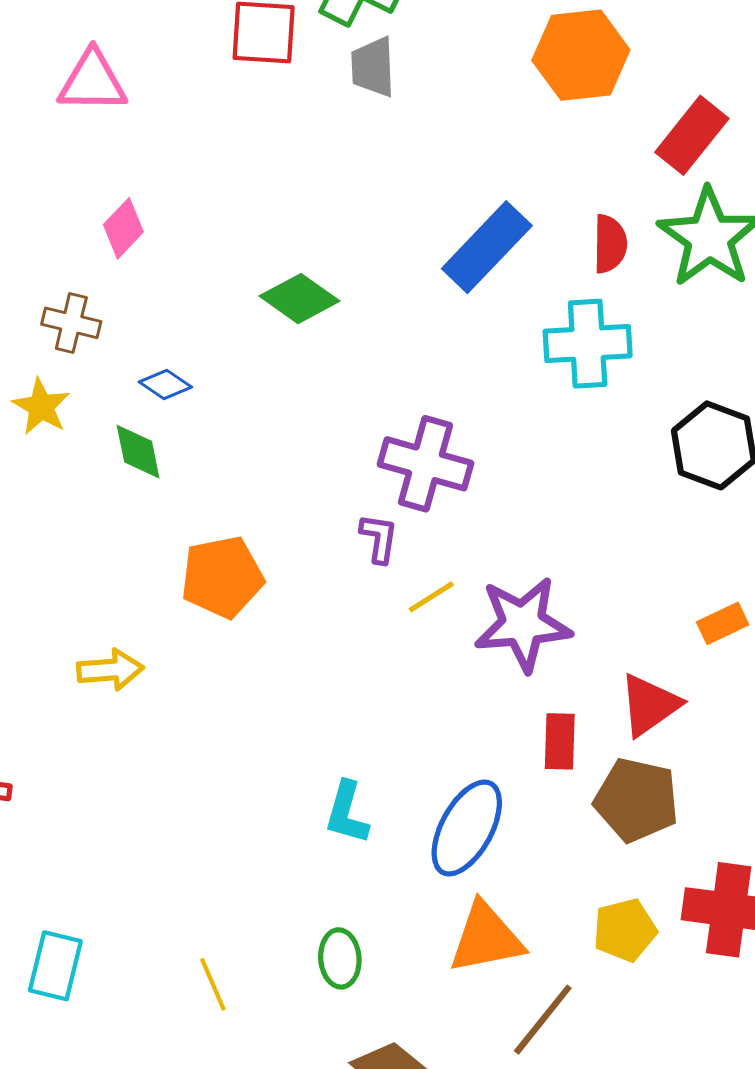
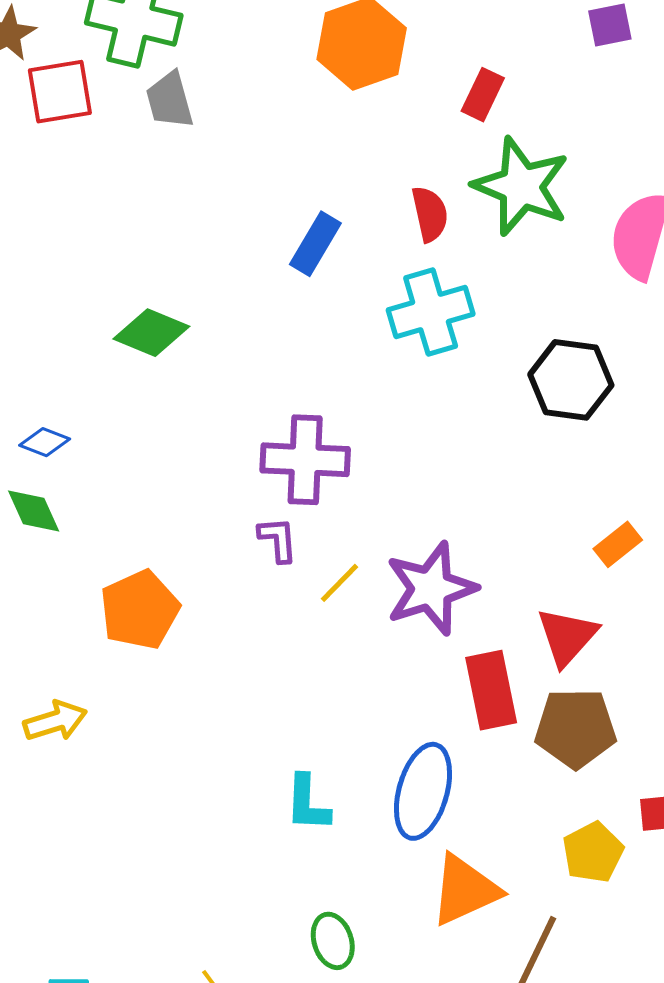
red rectangle: (692, 135) -> (483, 95), size x0.7
blue rectangle: (487, 247) -> (315, 244), size x0.7
red rectangle: (560, 741) -> (491, 690), size x1.4

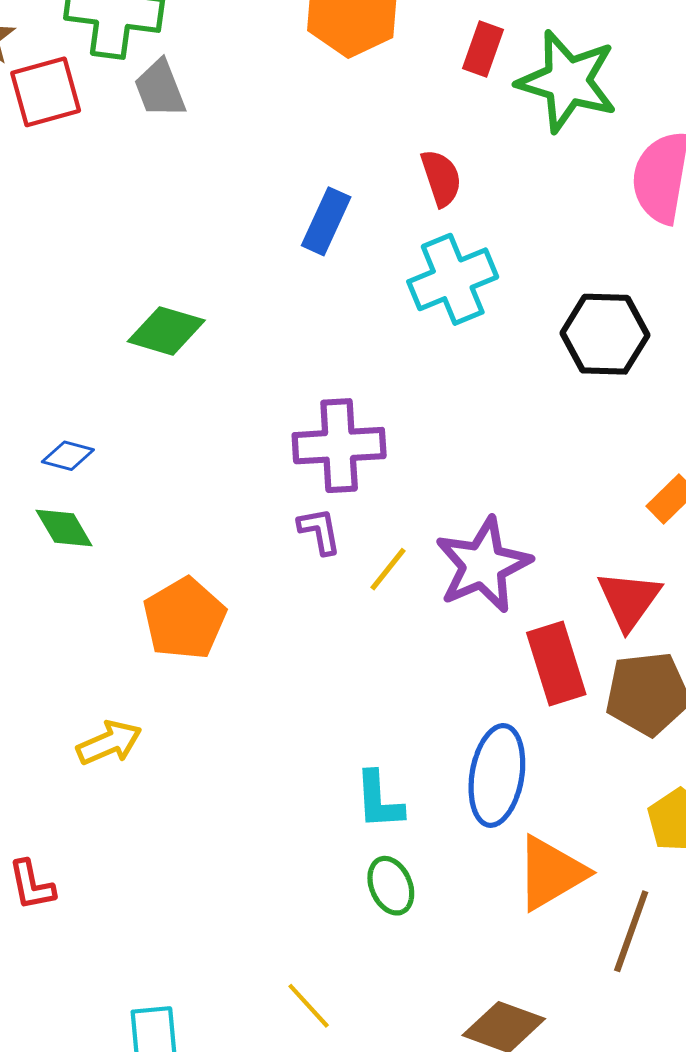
green star: (521, 186) -> (567, 81), moved
green ellipse: (333, 941) -> (391, 886), moved

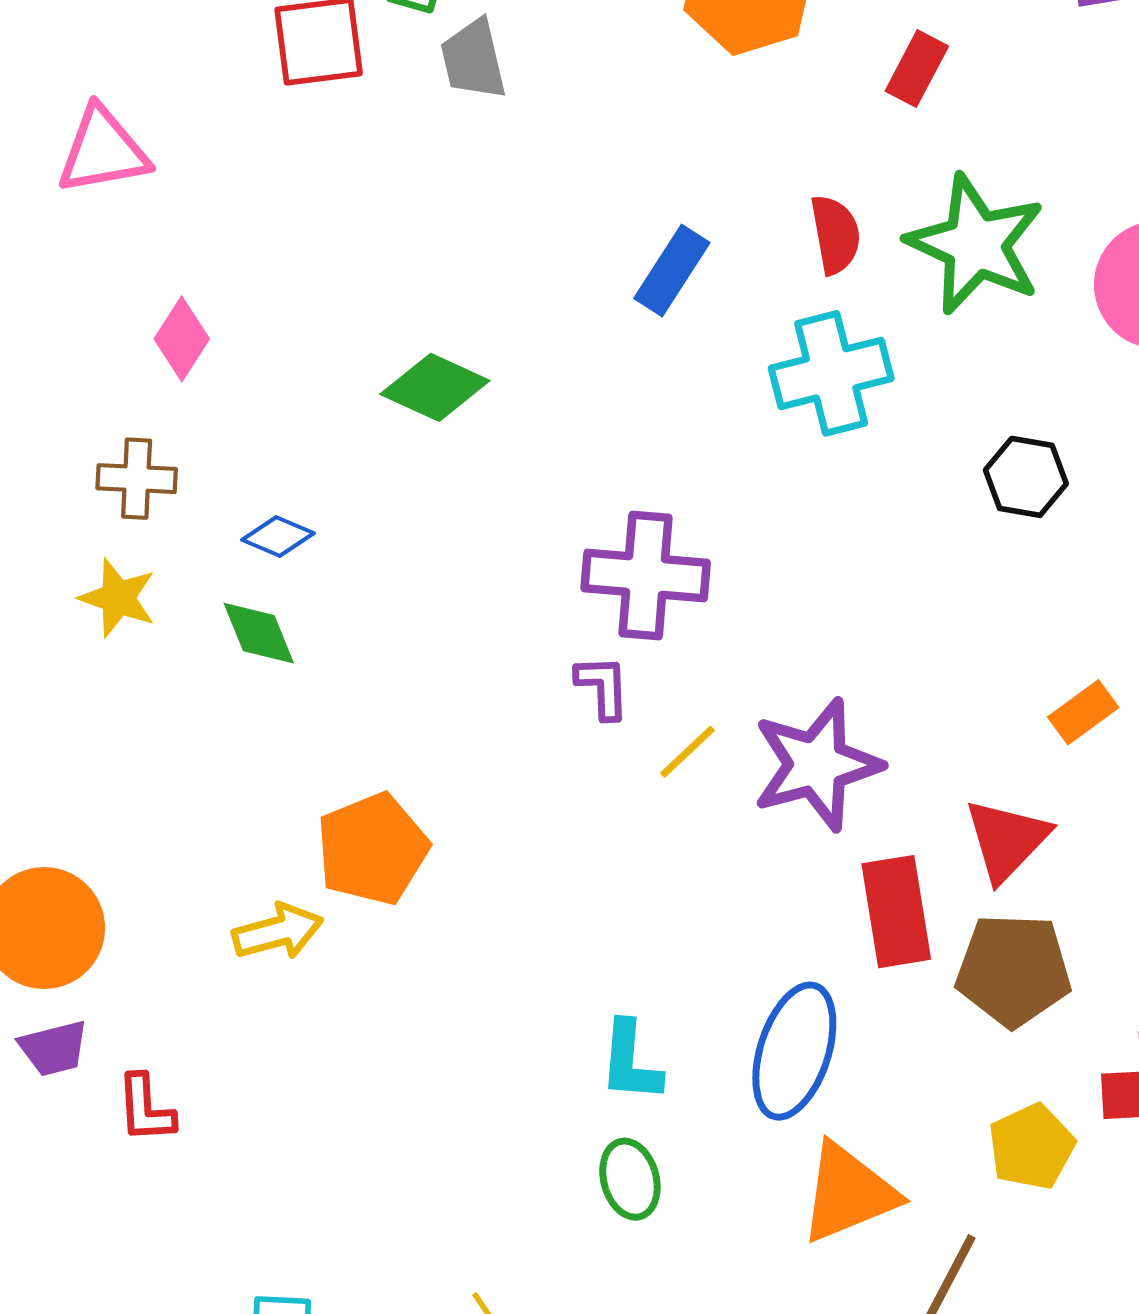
green star: (567, 81) -> (976, 244), moved
black hexagon: (605, 334) -> (1026, 477), size x0.7
orange pentagon: (184, 619) -> (372, 849), moved

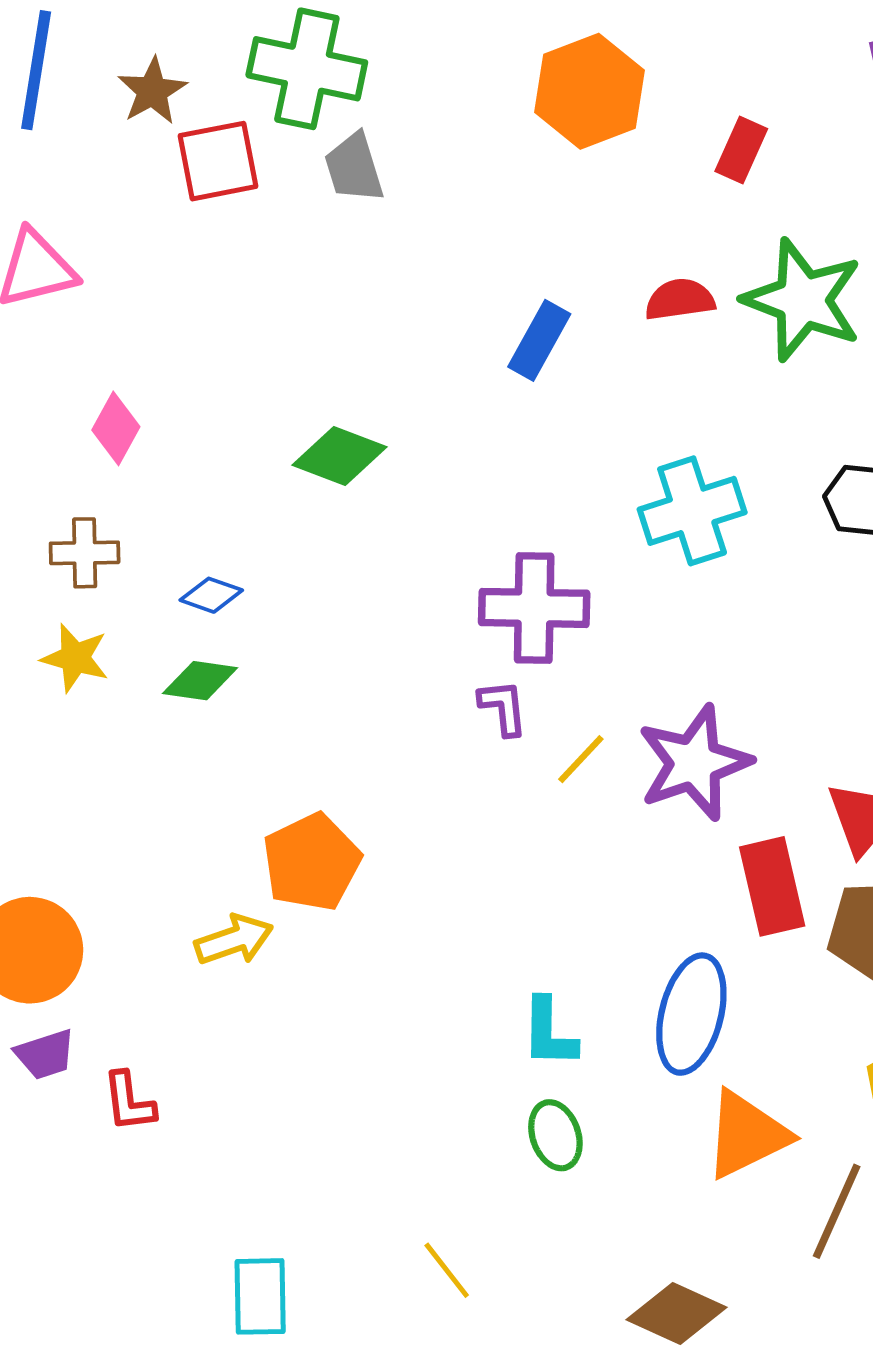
red semicircle: (835, 235) -> (680, 300), turned -84
cyan cross: (831, 373) -> (692, 511), moved
green diamond: (259, 633) -> (200, 681), turned -56

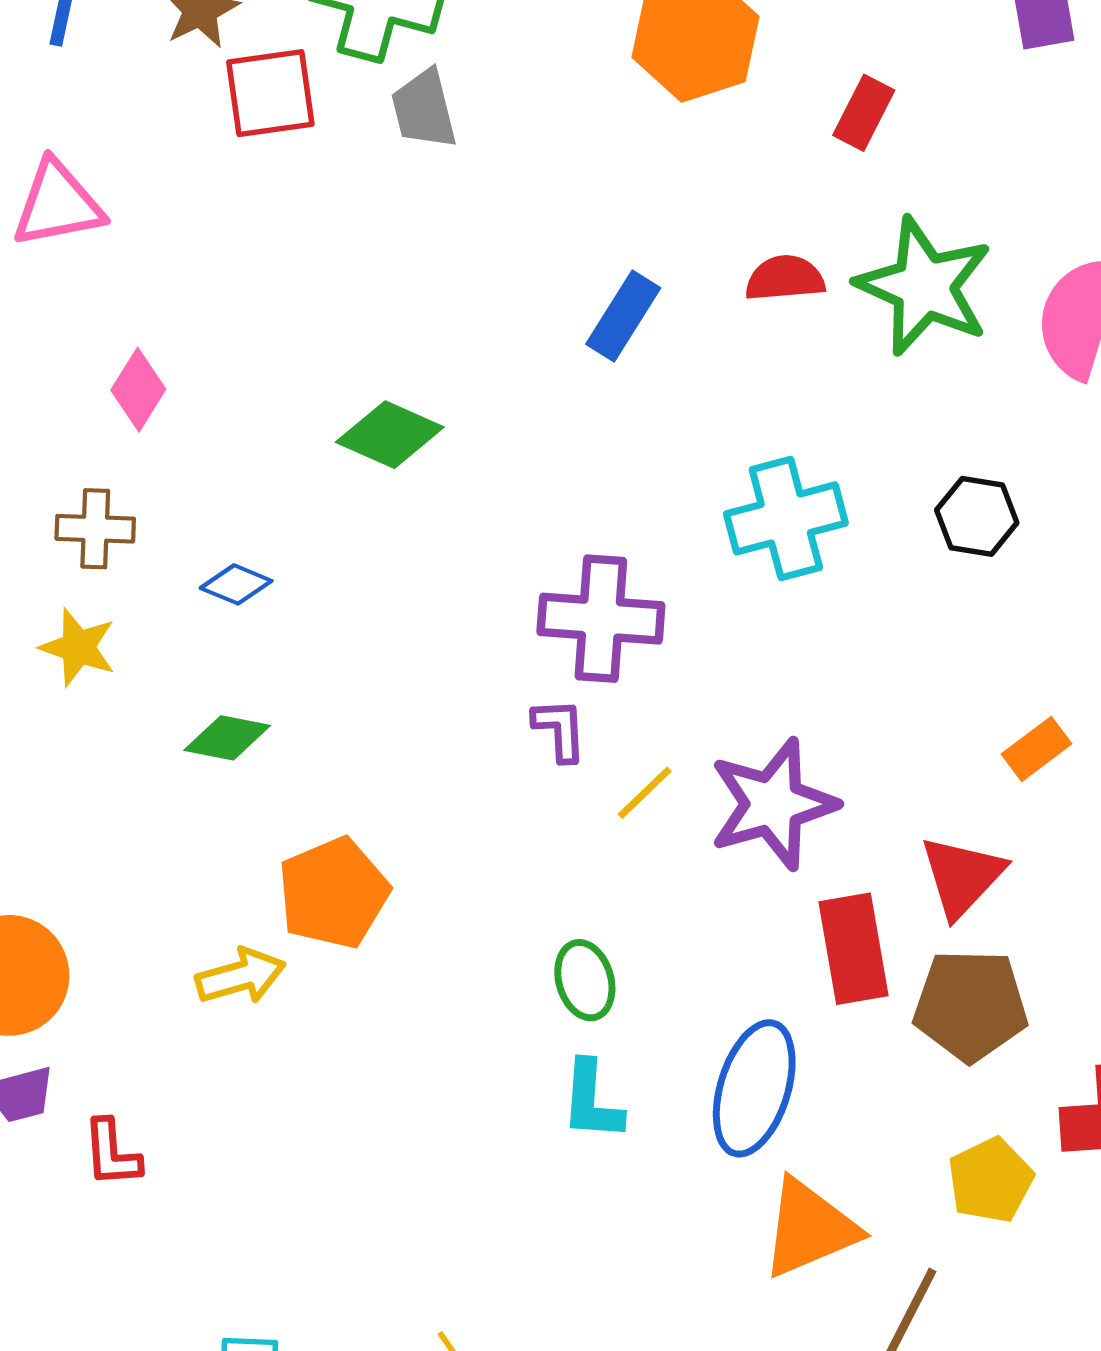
green diamond: (200, 681) -> (227, 738), moved
green ellipse: (555, 1135) -> (585, 980), moved

